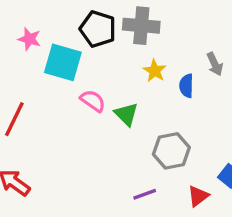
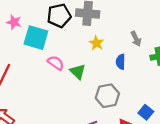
black pentagon: (98, 29) -> (59, 16), turned -30
blue semicircle: (186, 86) -> (121, 62), moved

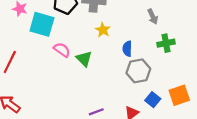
gray arrow: (136, 39) -> (153, 17), moved
gray hexagon: (107, 96) -> (138, 71), moved

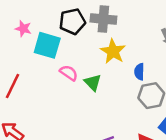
yellow star: (103, 30) -> (113, 51), size x1.5

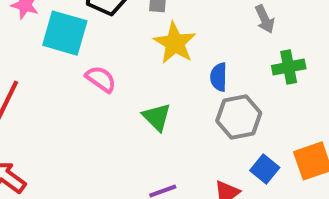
green triangle: (93, 82) -> (157, 117), moved

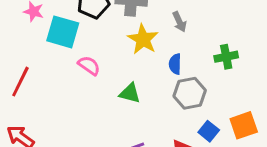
gray arrow: (265, 19) -> (179, 22), moved
green triangle: (157, 117) -> (130, 93), turned -30

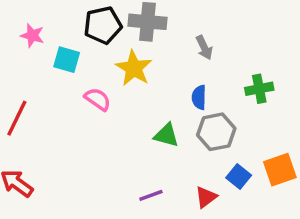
cyan square: (63, 32) -> (67, 60), size x0.7
yellow star: (143, 39) -> (134, 68), moved
green triangle: (130, 93) -> (166, 135), moved

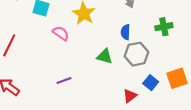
purple line: (151, 195) -> (64, 80), moved

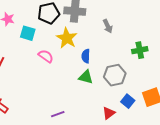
blue semicircle: (125, 32) -> (86, 56), moved
purple line: (64, 80) -> (58, 114), moved

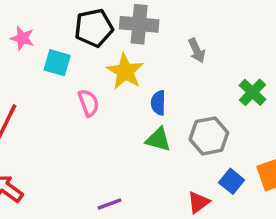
green cross: (140, 50) -> (253, 92), turned -35
pink semicircle: (46, 56) -> (89, 103), turned 35

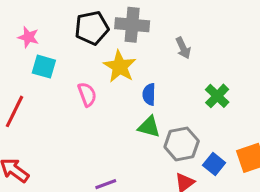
cyan square: (57, 63) -> (44, 67), moved
green cross: (253, 92) -> (217, 96), moved
gray hexagon: (209, 136) -> (182, 144), moved

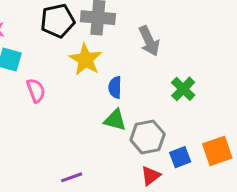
gray arrow: (183, 48) -> (149, 41), size x1.4
pink semicircle: (87, 94) -> (36, 90), moved
blue square: (214, 164) -> (180, 157), turned 30

